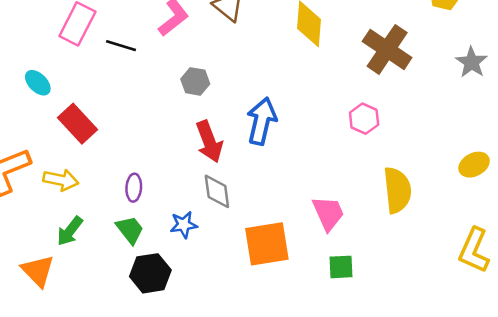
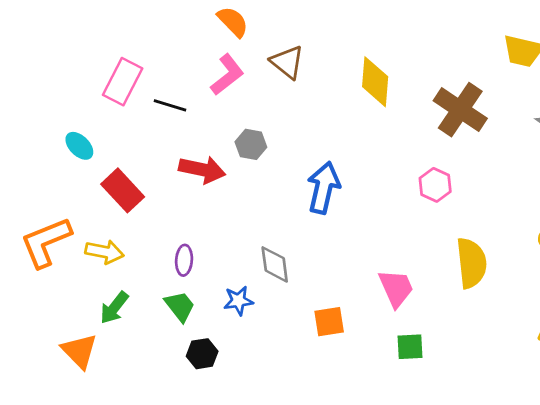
red arrow: (209, 142) -> (202, 170), moved, turned -57
orange square: (267, 244) -> (329, 322), size x0.6
black hexagon: (150, 273) -> (202, 354), size x0.7

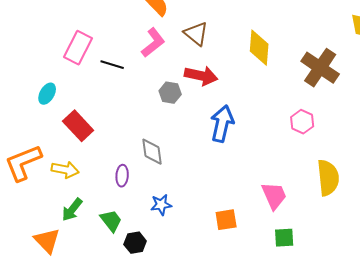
cyan ellipse: (79, 146) -> (47, 94), turned 75
red arrow: (202, 170) -> (201, 76), moved
gray diamond: (275, 264) -> (152, 152), moved
green trapezoid: (180, 306) -> (111, 221), moved

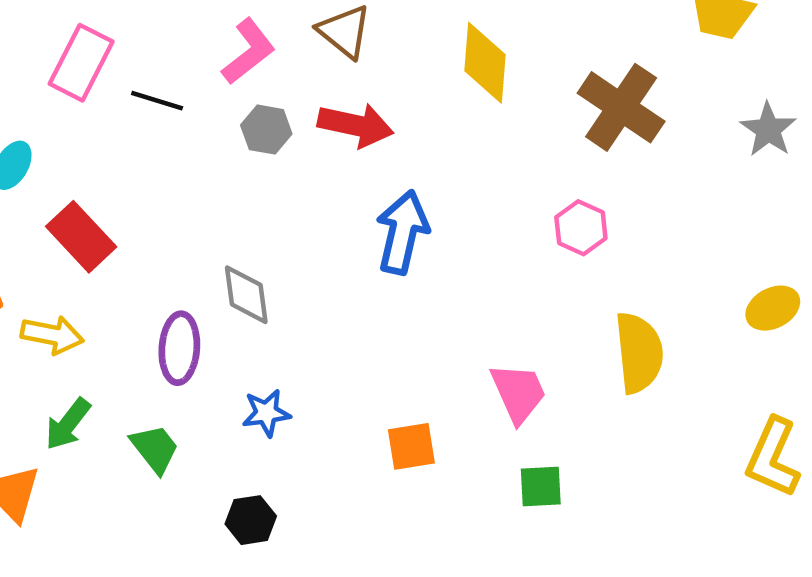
gray hexagon: (170, 93) -> (266, 130), moved
purple ellipse: (122, 176) -> (179, 348), size x1.4
black hexagon: (135, 243) -> (251, 520), moved

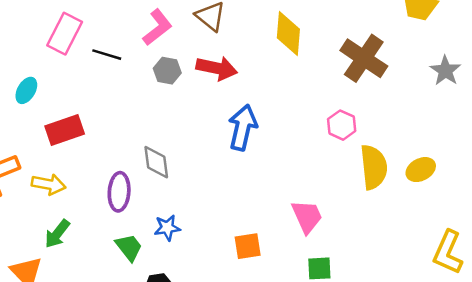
red rectangle: (81, 237) -> (65, 130), turned -66
yellow ellipse: (773, 308) -> (421, 170), moved
yellow semicircle: (639, 353) -> (374, 167), moved
green trapezoid: (155, 449) -> (129, 247), moved

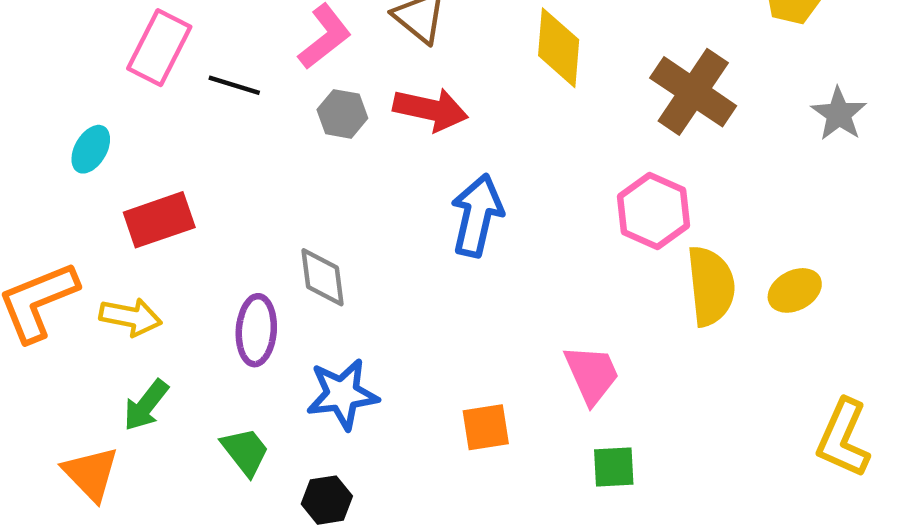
pink hexagon: (342, 125) -> (653, 211), size x1.4
blue star: (167, 228) -> (342, 394), size x1.5
green trapezoid: (129, 247) -> (245, 452), moved

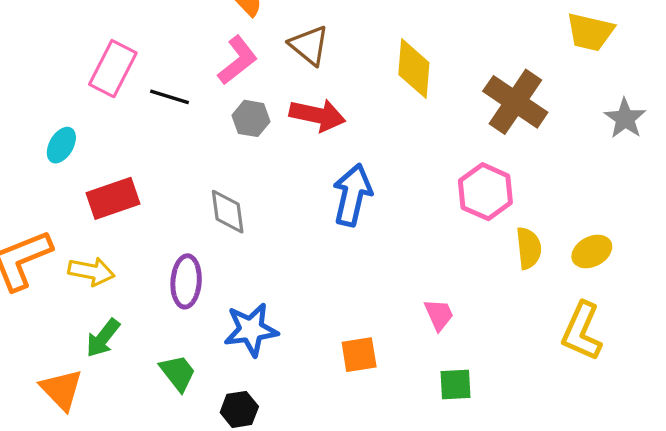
gray diamond: (322, 277) -> (228, 212), moved
yellow semicircle: (711, 286) -> (529, 248), size x0.7
pink trapezoid: (592, 374) -> (439, 315), size x0.7
yellow L-shape: (843, 438) -> (582, 331), moved

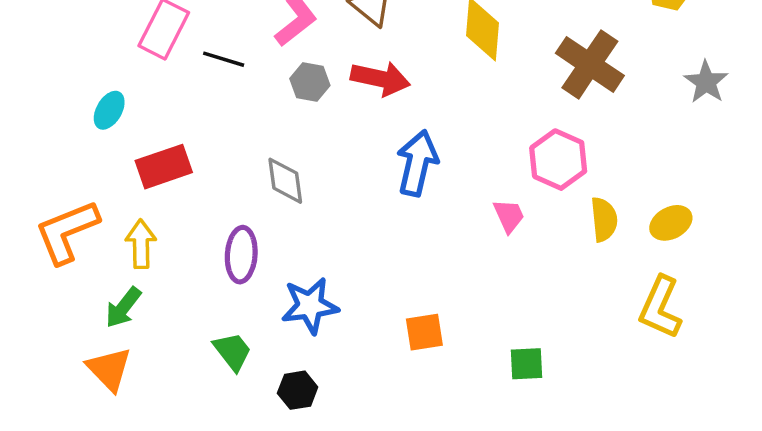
yellow arrow: (91, 271) -> (141, 244), turned -102
pink trapezoid: (439, 315) -> (509, 216), moved
green arrow: (103, 338) -> (123, 307), moved

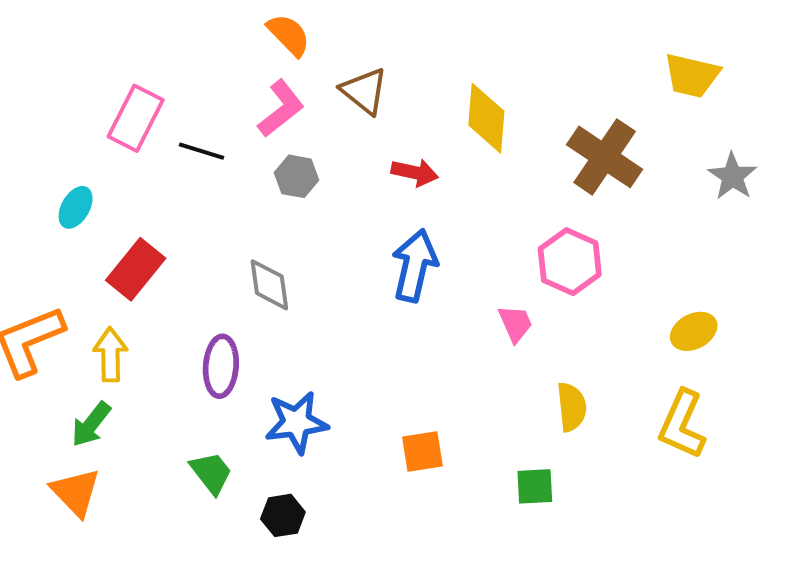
red arrow: (380, 79) -> (415, 172), moved, size x0.7
red rectangle: (164, 167) -> (136, 269), turned -32
yellow semicircle: (604, 219) -> (572, 407), moved

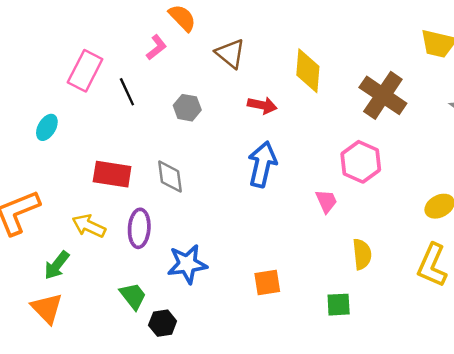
pink L-shape: (281, 109) -> (156, 47), moved, size x0.7
black line: (202, 151) -> (127, 92), turned 48
red rectangle: (136, 269) -> (112, 174), moved, turned 60
yellow arrow: (110, 355) -> (89, 226), moved, turned -64
black hexagon: (283, 515) -> (163, 323), moved

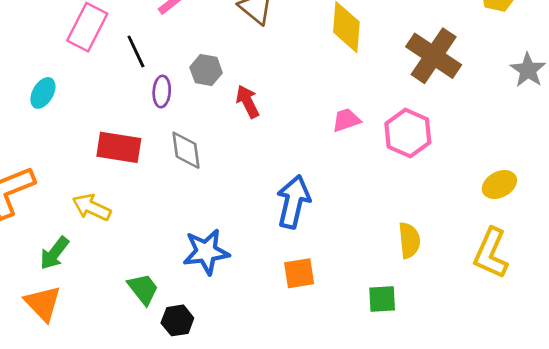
red arrow: (262, 105) -> (248, 102), moved, turned -128
blue arrow: (262, 164) -> (293, 202), moved
pink trapezoid: (326, 201) -> (346, 120), moved, turned -85
purple ellipse: (139, 228) -> (162, 92), moved, size x0.7

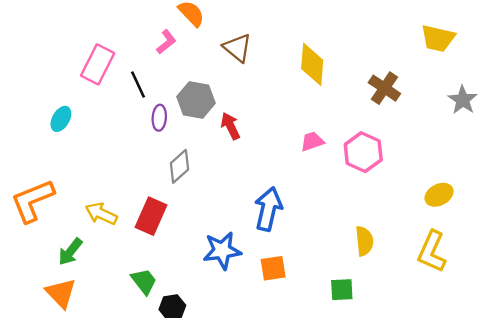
brown cross: (434, 56) -> (384, 88), size x0.7
gray hexagon: (206, 70) -> (196, 100), size x1.4
red rectangle: (119, 147) -> (151, 216), moved, turned -75
gray diamond: (186, 150) -> (179, 166), turned 56
blue star: (206, 252) -> (222, 250), moved

